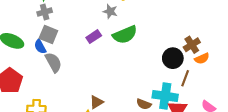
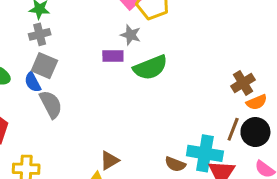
purple rectangle: (94, 37) -> (113, 56), moved, turned 32
black circle: (173, 58) -> (255, 132), moved

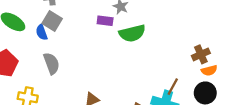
gray semicircle: (51, 104) -> (51, 63), moved
brown line: (233, 129) -> (173, 87), moved

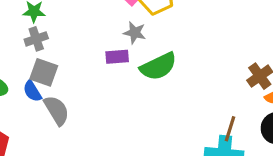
gray semicircle: (51, 63) -> (57, 110), moved

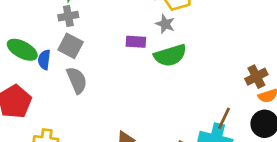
gray star: (135, 33) -> (165, 24), moved
blue semicircle: (32, 91) -> (44, 60), moved, turned 30

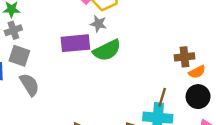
purple rectangle: (136, 42) -> (75, 43), size x1.6
brown cross: (256, 77) -> (184, 57), turned 30

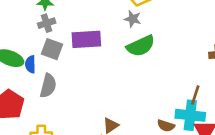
purple rectangle: (75, 43) -> (86, 39), moved
gray semicircle: (29, 85) -> (48, 86), moved, turned 45

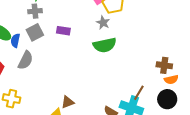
purple rectangle: (86, 39) -> (63, 31), size x0.6
gray square: (52, 49) -> (35, 32), turned 30

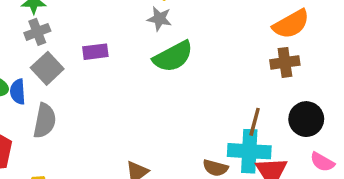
orange semicircle: (171, 80) -> (291, 24), moved, size x1.5

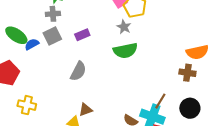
purple rectangle: (95, 52) -> (82, 35), turned -32
blue semicircle: (18, 92) -> (32, 44), turned 48
gray semicircle: (45, 121) -> (78, 71), moved

